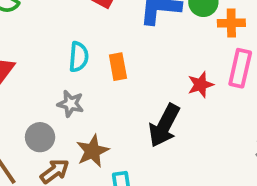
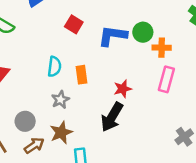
red star: (200, 85) -> (123, 89), moved
gray star: (71, 104) -> (60, 100), moved, turned 30

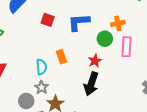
green circle: (143, 32) -> (105, 39), moved
cyan semicircle: (54, 67) -> (41, 67), moved
gray star: (60, 100) -> (42, 87), moved

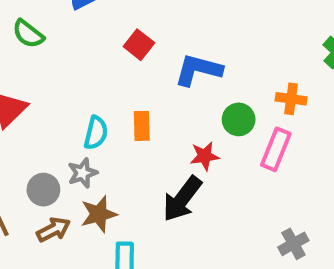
orange cross: (118, 23) -> (291, 99), moved

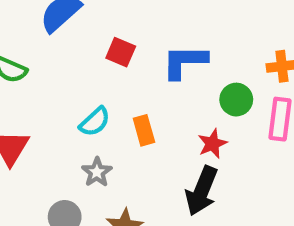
cyan semicircle: (96, 133) -> (95, 122), moved, turned 48
gray star: (83, 173) -> (97, 172), moved

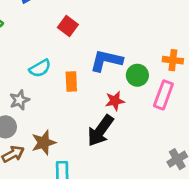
blue L-shape: (185, 62) -> (106, 61), moved
gray star: (97, 172) -> (19, 100), moved

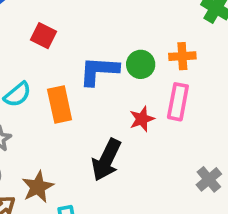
green circle: (137, 75) -> (141, 64), moved
orange rectangle: (71, 82) -> (60, 104), size x1.4
red star: (115, 101) -> (142, 119), moved

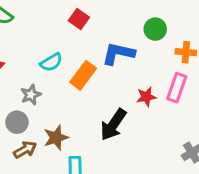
green circle: (141, 64) -> (155, 29), moved
orange rectangle: (60, 104) -> (83, 75), turned 40

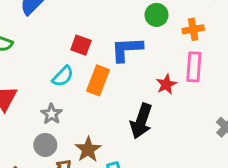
red square: (79, 19) -> (81, 45), moved

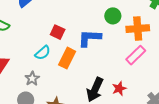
orange cross: (193, 29) -> (138, 29), size x1.5
pink rectangle: (194, 67) -> (136, 55), turned 36
red star: (166, 84) -> (119, 89), moved

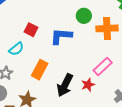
pink rectangle: (136, 55) -> (103, 67), moved
orange rectangle: (67, 58) -> (40, 70), moved

